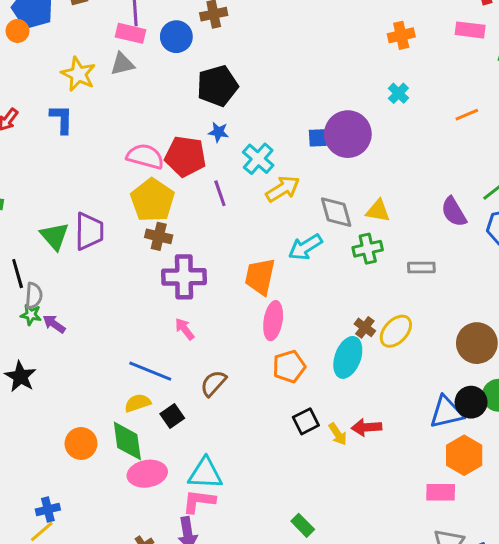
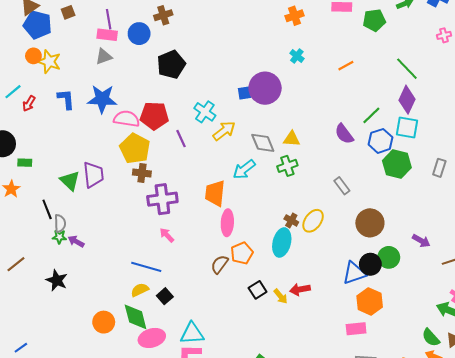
orange circle: (17, 31) -> (33, 56), moved
yellow star: (78, 74) -> (49, 62), moved
blue star: (218, 132) -> (102, 99), moved, size x2.0
gray rectangle: (421, 268) -> (342, 186), moved, turned 60
brown semicircle: (213, 383) -> (219, 264), moved

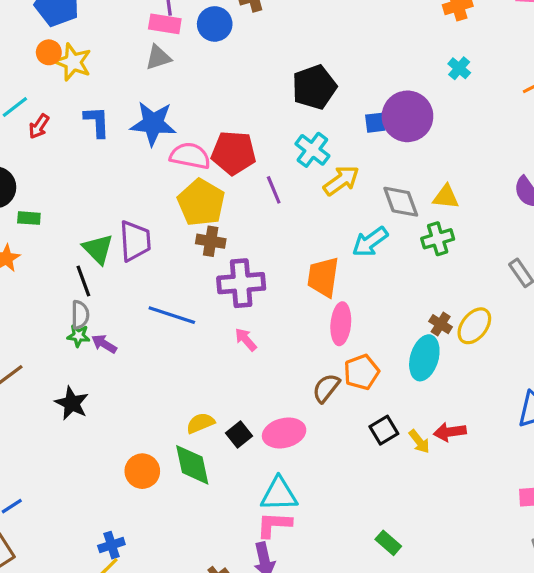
black pentagon: (171, 65) -> (314, 87), moved
black line: (47, 209) -> (83, 281), moved
blue line: (146, 267) -> (172, 315), moved
pink ellipse: (152, 338) -> (284, 433), moved

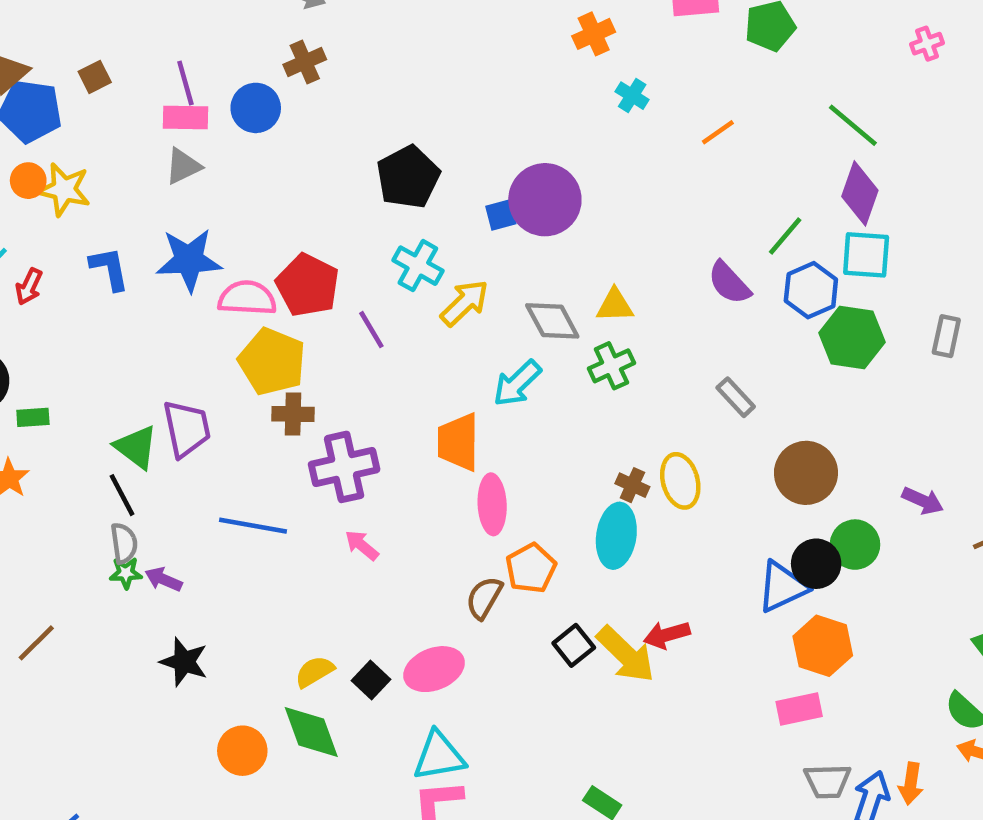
cyan cross: (459, 68) -> (632, 96), moved
red pentagon: (234, 153) -> (308, 285), turned 30
yellow ellipse: (474, 326) -> (680, 481), turned -45
black star: (72, 403) -> (184, 662), moved
yellow arrow: (419, 442) -> (626, 654), size x1.8

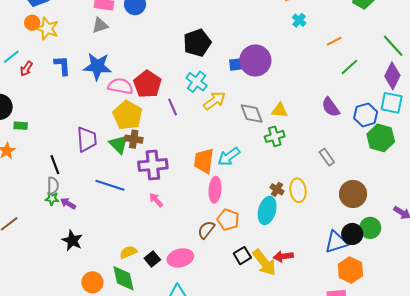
green line: (785, 236) -> (349, 67), moved
cyan arrow: (517, 383) -> (229, 157), moved
green triangle: (136, 447) -> (119, 144), moved
orange pentagon: (531, 568) -> (228, 220), turned -30

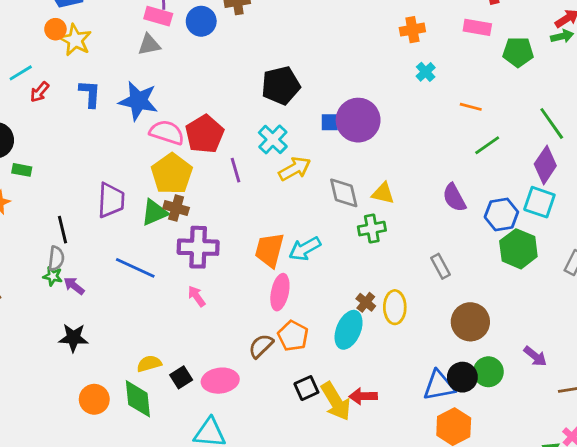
orange line: (334, 41) -> (471, 107), turned 35
green triangle: (119, 144) -> (154, 212), turned 45
black star: (72, 240) -> (73, 338), turned -30

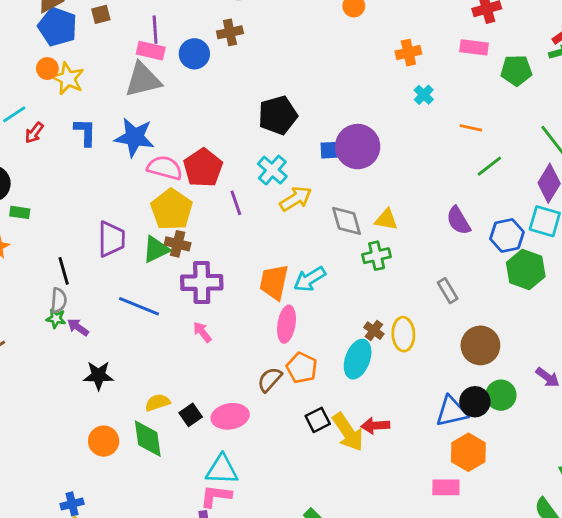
gray triangle: (149, 45) -> (143, 80), size x1.6
black star: (73, 338) -> (98, 376), moved

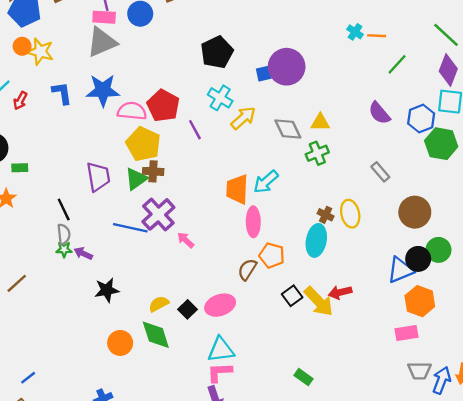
cyan cross: (424, 95) -> (355, 32), moved
purple cross: (202, 282) -> (158, 214), moved, turned -32

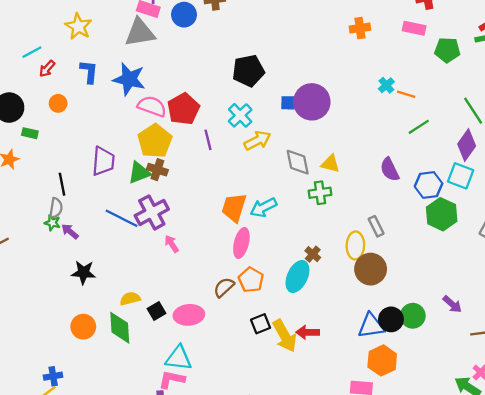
orange circle: (22, 46) -> (58, 103), moved
brown circle: (415, 212) -> (371, 269), moved
yellow ellipse: (350, 214) -> (355, 245), moved

